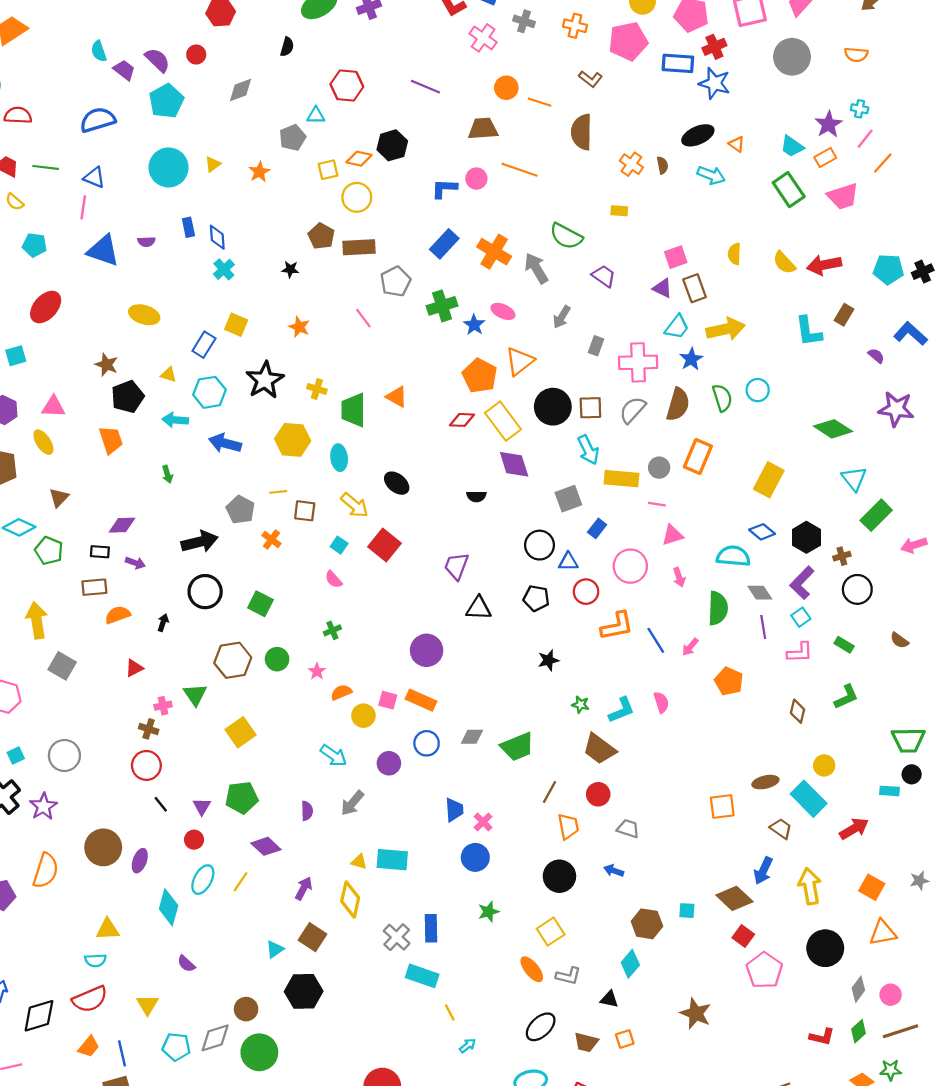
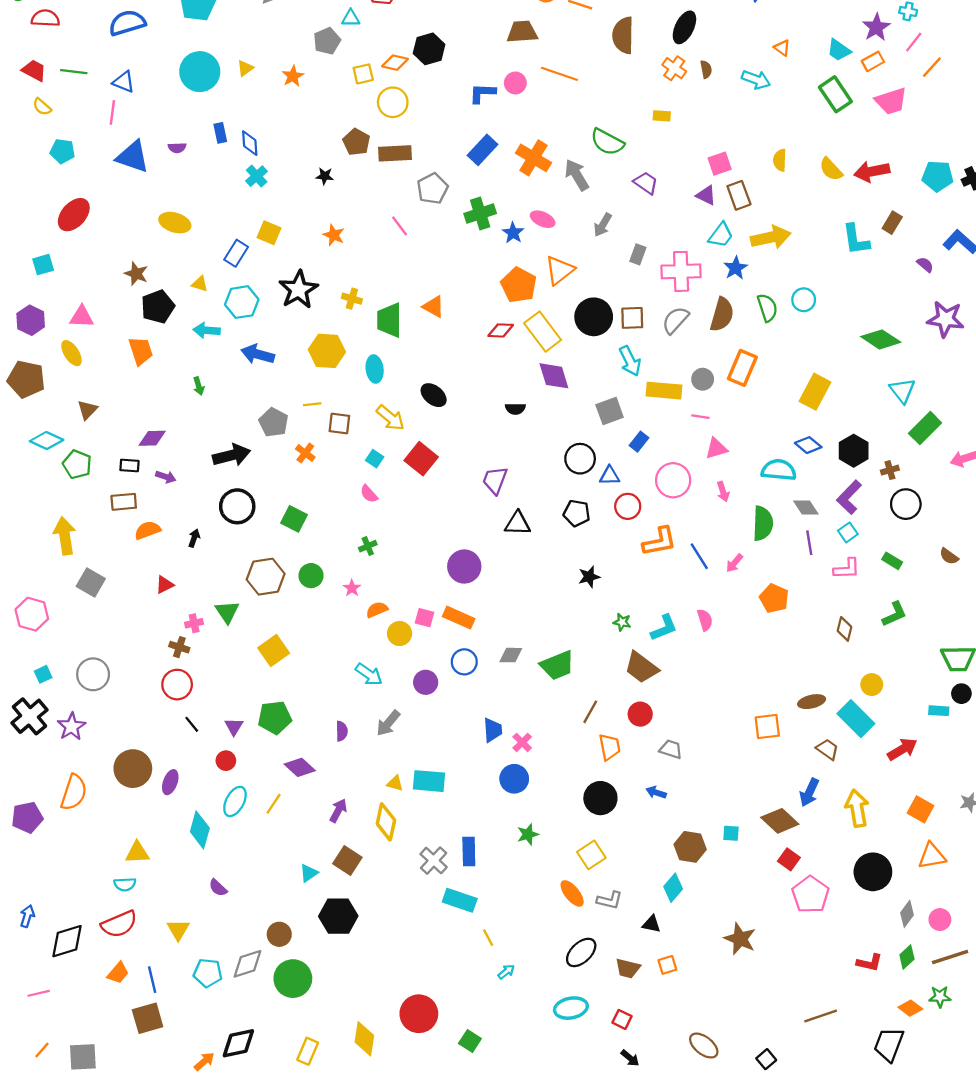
black ellipse: (698, 135) -> (684, 27), moved, turned -40

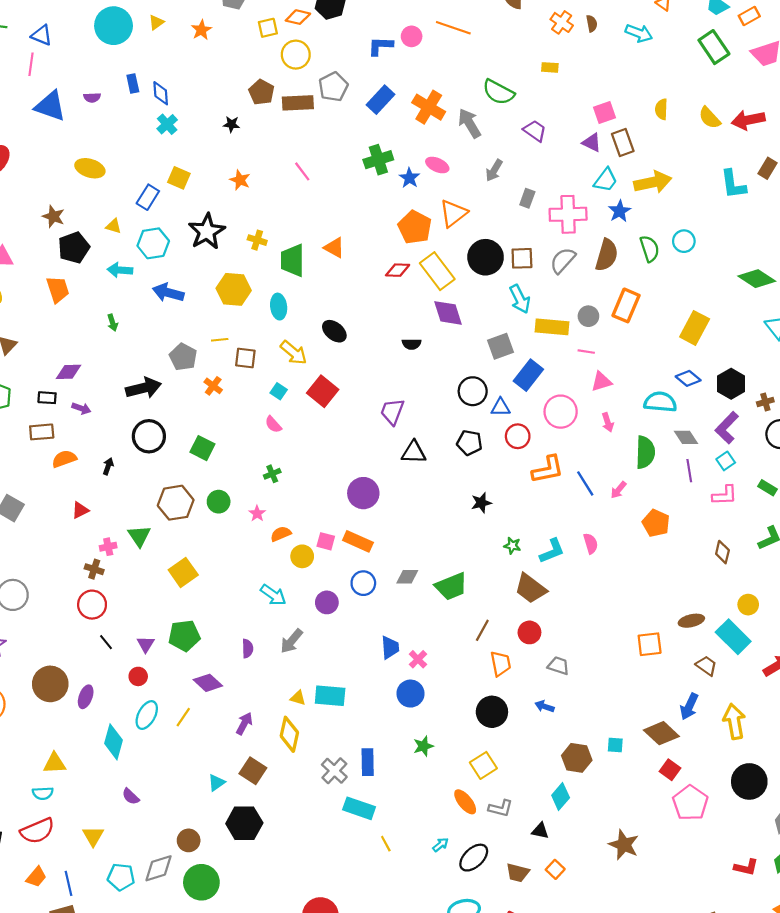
gray pentagon: (432, 189) -> (333, 87), moved
blue rectangle: (639, 442) -> (528, 375), size x1.6
orange square: (667, 965) -> (555, 869), turned -30
cyan arrow: (506, 972) -> (440, 845), moved

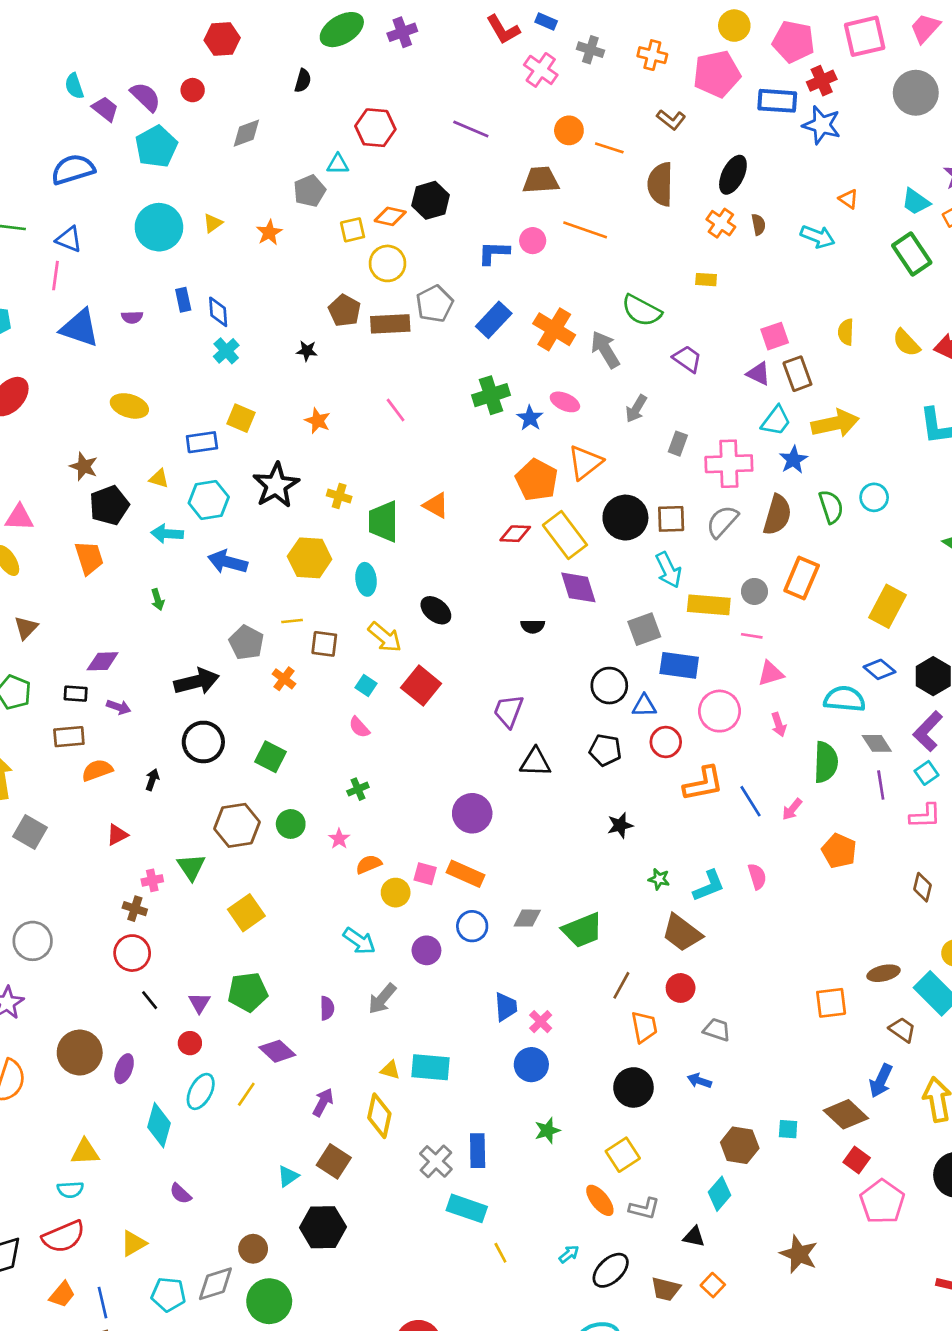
blue rectangle: (148, 197) -> (202, 442), turned 50
blue rectangle: (528, 375) -> (679, 665), turned 60
yellow triangle: (93, 836) -> (133, 1243), turned 30

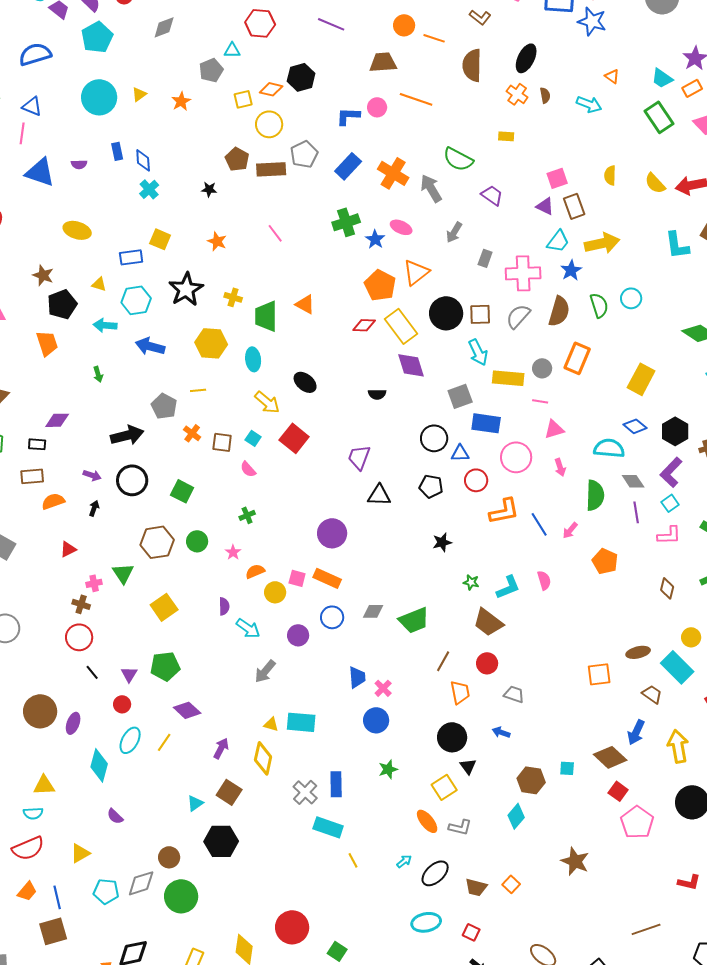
brown square: (324, 644) -> (222, 442), moved
purple arrow: (119, 707) -> (92, 475), moved
purple semicircle: (327, 1008) -> (224, 606), moved
black triangle: (694, 1237) -> (468, 766), moved, turned 42

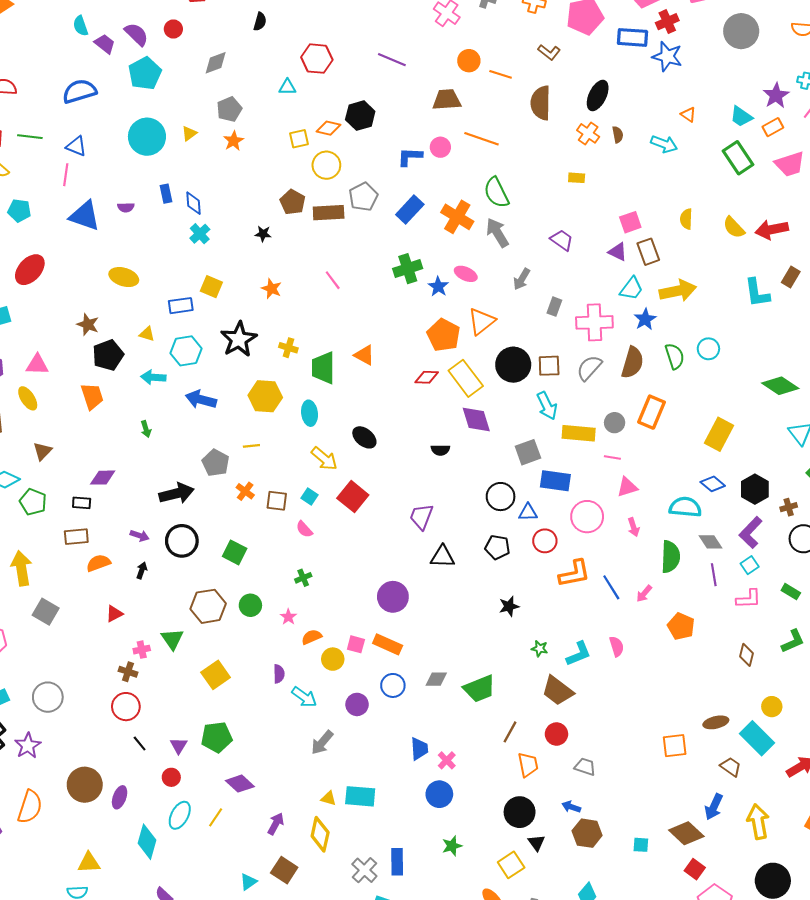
gray pentagon: (211, 70) -> (229, 109), moved
green semicircle: (458, 159) -> (496, 193), moved, turned 36
brown hexagon: (531, 780) -> (587, 833), moved

